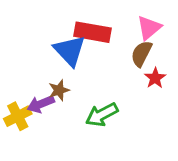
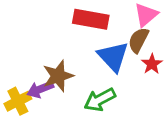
blue triangle: (70, 51) -> (113, 57), moved
brown star: (59, 90) -> (58, 76), size x1.5

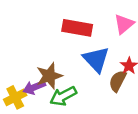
brown semicircle: (138, 40) -> (118, 81), moved
green arrow: (100, 100) -> (63, 96), moved

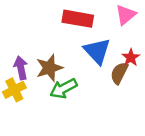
purple arrow: (34, 87) -> (21, 68), moved, turned 100

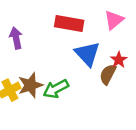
purple arrow: (21, 68) -> (16, 38), moved
brown star: (49, 68) -> (30, 85), moved

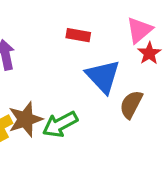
red rectangle: (69, 24) -> (78, 35), size x0.6
red star: (119, 60) -> (149, 53), moved

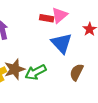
pink triangle: (139, 30) -> (60, 15), moved
brown semicircle: (131, 104) -> (77, 72), moved

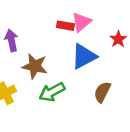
blue triangle: (62, 43) -> (84, 56), turned 45
brown star: (15, 69) -> (35, 66), moved, turned 30

